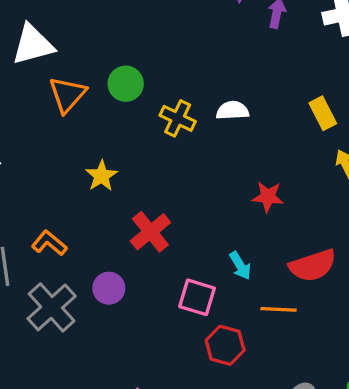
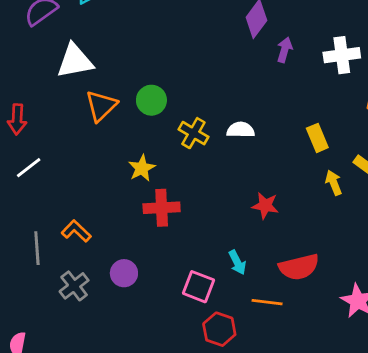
yellow star: (101, 176) -> (142, 168), moved
red cross: (150, 232) -> (162, 208), moved, turned 32
gray cross: (52, 307) -> (74, 286), size x0.7

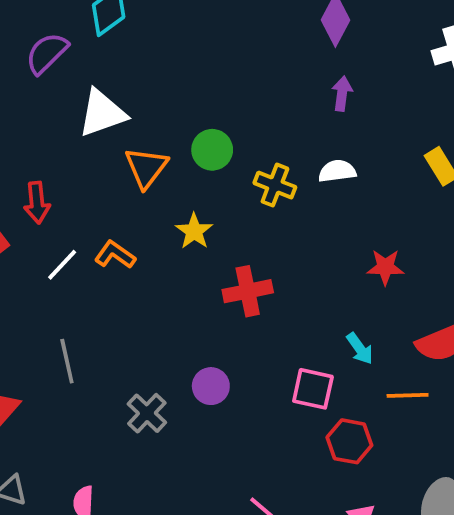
purple arrow: (285, 50) -> (342, 94), moved
yellow star: (142, 168) -> (194, 231), moved
orange L-shape: (76, 231) -> (115, 255), moved
gray line: (37, 248) -> (67, 361), moved

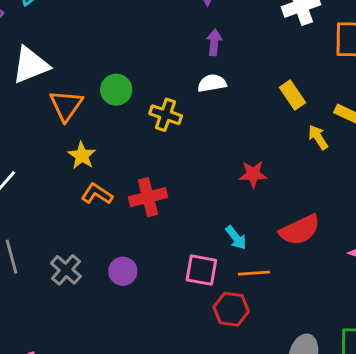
white semicircle: (337, 171) -> (212, 83), moved
yellow star: (194, 231) -> (82, 155), moved
orange L-shape: (115, 255) -> (97, 194), moved
orange line: (408, 395) -> (254, 273), moved
gray cross: (147, 413) -> (66, 270), moved

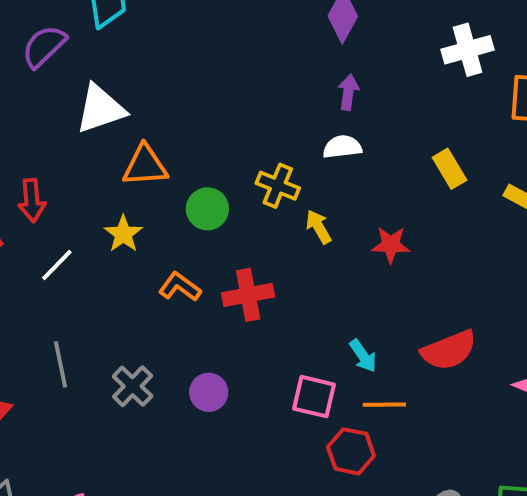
green circle: (116, 90) -> (207, 209), moved
orange triangle: (66, 105) -> (145, 166), turned 48
yellow arrow: (318, 137) -> (319, 227), moved
yellow star: (82, 155) -> (123, 234), moved
red star: (253, 174) -> (391, 245), moved

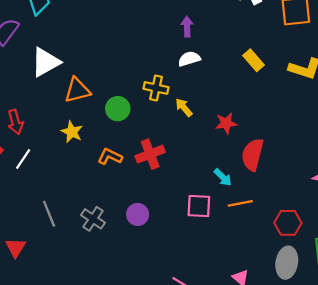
red star: (391, 245) -> (226, 123), moved
white line: (57, 265) -> (23, 159), moved
red semicircle: (449, 350) -> (253, 155), moved, turned 136
red hexagon: (351, 451) -> (288, 223), moved

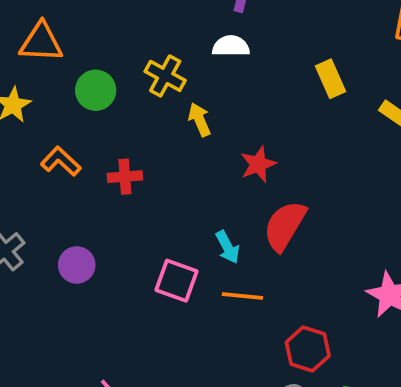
red star: (226, 123) -> (258, 164), turned -30
red cross: (150, 154) -> (125, 177), size x0.7

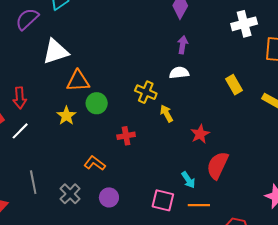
green circle: (96, 90) -> (97, 103), moved
orange L-shape: (61, 161) -> (95, 163), moved
red cross: (125, 177) -> (126, 136), moved

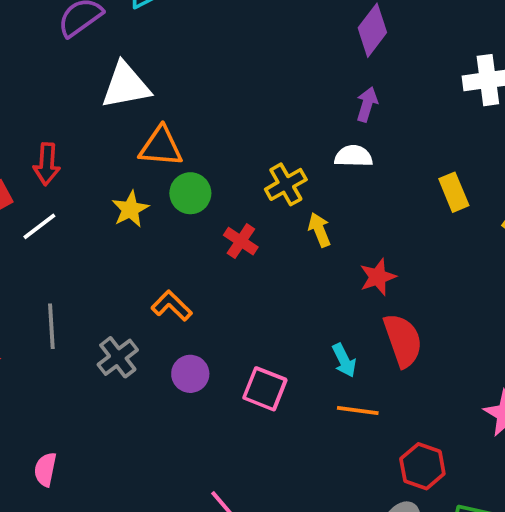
yellow cross: (146, 92) -> (286, 184), turned 30
red cross: (126, 136) -> (241, 241), moved, turned 36
red semicircle: (218, 165) -> (403, 340), turned 128
pink square: (163, 200) -> (265, 389), moved

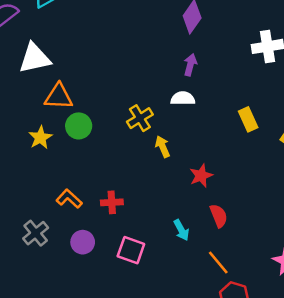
red cross: (241, 241) -> (112, 202), moved, turned -35
red semicircle: (403, 340) -> (219, 216), size x0.7
orange line: (358, 410) -> (218, 263), moved, turned 45

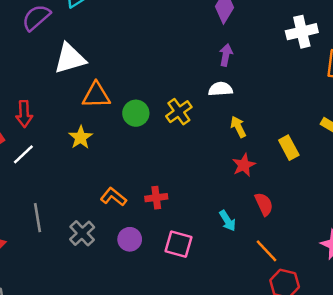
yellow rectangle: (248, 119) -> (289, 148), moved
green circle: (79, 126) -> (136, 113), moved
yellow arrow: (162, 147) -> (238, 127), moved

